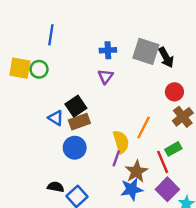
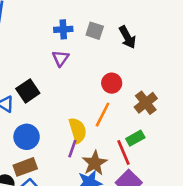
gray square: (146, 51) -> (95, 31), moved, size x0.6
red circle: (174, 92) -> (112, 83), moved
brown rectangle: (79, 122) -> (25, 167), moved

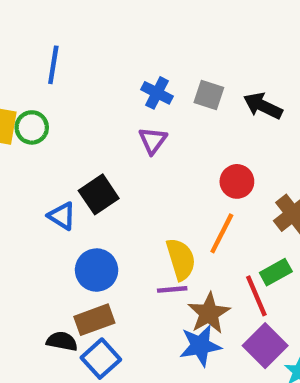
blue cross: (63, 29) -> (157, 93), turned 30
black arrow: (127, 37) -> (263, 106), turned 145
purple line: (72, 149) -> (172, 289), turned 66

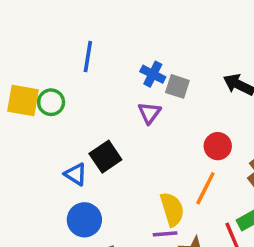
blue line: (53, 65) -> (88, 57), moved
gray square: (209, 95) -> (177, 86), moved
blue circle: (97, 270) -> (84, 220), moved

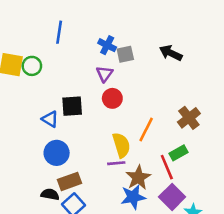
gray square: (177, 86) -> (125, 54), turned -30
red circle: (218, 146) -> (112, 98), moved
black square: (105, 157) -> (72, 106), turned 30

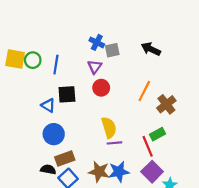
blue line: (59, 32) -> (56, 65), moved
orange line: (146, 130) -> (144, 91), moved
purple line: (116, 163) -> (114, 143), moved
brown star: (138, 178) -> (99, 172), moved, turned -30

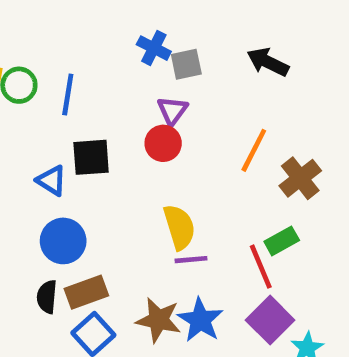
purple triangle: (95, 67) -> (172, 111), moved
black semicircle: (48, 169) -> (47, 297), moved, turned -96
blue star: (119, 172) -> (200, 320), turned -30

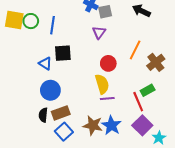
red circle: (163, 143) -> (108, 63), moved

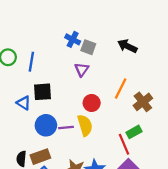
gray square: (105, 12) -> (88, 47), turned 32
blue circle: (50, 90) -> (46, 125), moved
purple line: (107, 99) -> (66, 128), moved

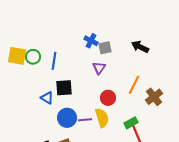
gray square: (88, 47) -> (105, 48), turned -32
green rectangle: (134, 132) -> (131, 123), moved

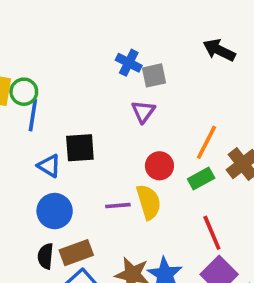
black arrow: (140, 47) -> (219, 50), moved
blue line: (54, 61) -> (33, 115), moved
blue circle: (67, 118) -> (55, 211), moved
green rectangle: (131, 123) -> (201, 178), moved

